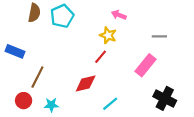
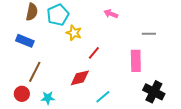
yellow star: (108, 35) -> (74, 33), moved
blue rectangle: (15, 51) -> (25, 41), moved
pink rectangle: (145, 65) -> (136, 61), turned -40

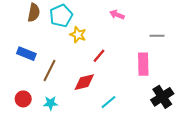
blue rectangle: (25, 41) -> (26, 54), moved
brown line: (35, 72) -> (50, 70), moved
black cross: (154, 92) -> (162, 97), turned 30

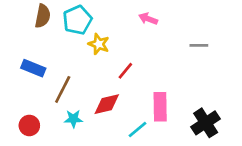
pink rectangle: (143, 64) -> (160, 107), moved
cyan star: (51, 103) -> (73, 119), moved

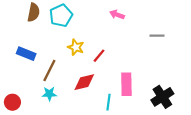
yellow star: (99, 44) -> (76, 47), moved
cyan star: (73, 119) -> (49, 94), moved
red circle: (29, 125) -> (12, 102), moved
cyan line: (137, 129) -> (109, 102), turned -42

